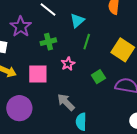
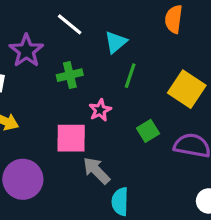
pink square: (38, 74) -> (71, 138), moved

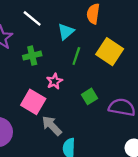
orange semicircle: (174, 19) -> (93, 14), moved
yellow square: (187, 89) -> (110, 52), moved
pink square: (71, 138) -> (33, 102), turned 30

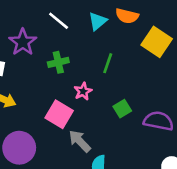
orange semicircle: (93, 14) -> (127, 16), turned -84
cyan triangle: (66, 31) -> (98, 21), moved
yellow square: (110, 52) -> (157, 42), moved

